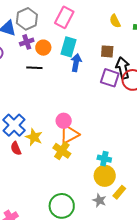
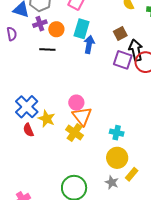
brown square: (107, 51) -> (120, 34), turned -32
orange triangle: (69, 134) -> (82, 116), turned -40
cyan cross: (104, 159) -> (117, 133), moved

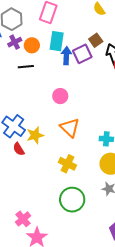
purple square: (123, 60) -> (82, 54), moved, turned -36
pink circle: (76, 103) -> (60, 96), moved
yellow star: (47, 119) -> (35, 135), turned -30
yellow cross: (74, 133) -> (67, 164), moved

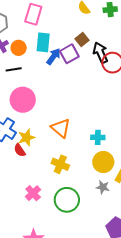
blue arrow: (66, 56) -> (54, 56), turned 36
pink circle: (60, 96) -> (23, 100), moved, size x1.6
red semicircle: (19, 149) -> (20, 150), moved
pink cross: (23, 219) -> (33, 193), moved

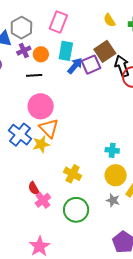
brown square: (82, 40) -> (105, 51), size x1.5
orange triangle: (61, 128) -> (49, 128), moved
red semicircle: (20, 150) -> (34, 188), moved

